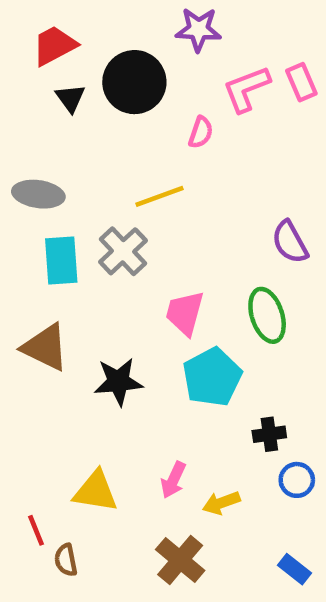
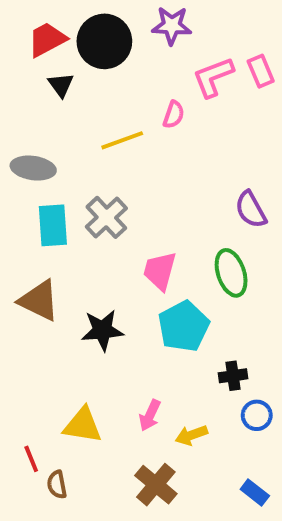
black circle: (134, 82) -> (104, 41), moved
yellow line: (160, 196) -> (122, 140), moved

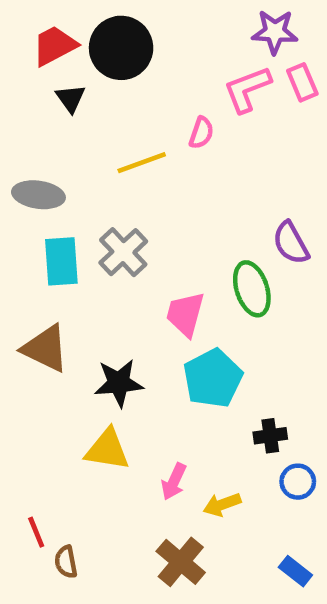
purple star: (172, 26) -> (275, 32), moved
green ellipse: (231, 273) -> (252, 289), moved
yellow triangle: (83, 425) -> (107, 449), moved

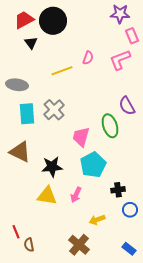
pink L-shape: (247, 89) -> (120, 60), moved
pink arrow: (174, 482) -> (76, 195), moved

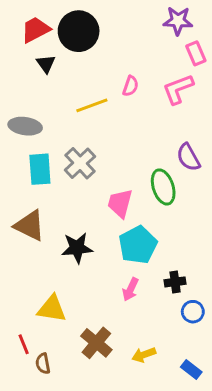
pink arrow: (76, 195) -> (130, 289), moved
yellow triangle: (47, 196) -> (52, 309), moved
yellow arrow: (97, 220) -> (144, 355), moved
brown cross: (79, 245) -> (96, 343), moved

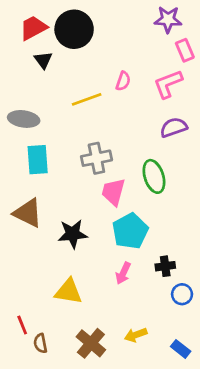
purple semicircle: (188, 157) -> (174, 127), moved, turned 100
gray cross: (80, 163) -> (96, 158), moved, turned 32
yellow triangle: (52, 309) -> (68, 291), moved
brown cross: (96, 343) -> (91, 343), moved

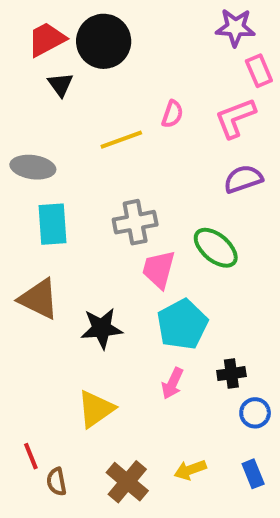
green ellipse: (154, 176) -> (216, 248), turned -32
yellow triangle: (68, 291) -> (96, 409), turned -44
blue rectangle: (181, 349) -> (253, 474), moved, turned 30

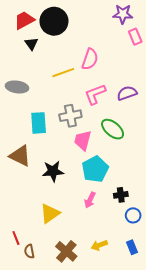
pink semicircle: (172, 114) -> (90, 59), size x1.5
pink L-shape: (235, 118) -> (95, 94), moved
cyan rectangle: (53, 224) -> (39, 123), moved

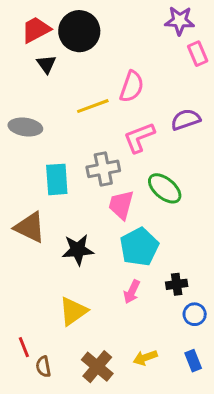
purple semicircle: (127, 93) -> (186, 120), moved

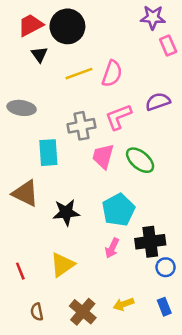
yellow line: (93, 106) -> (79, 74), moved
gray cross: (103, 169) -> (81, 126), moved
pink trapezoid: (121, 205) -> (103, 156), moved
black cross: (177, 284) -> (150, 242), size x1.6
red line: (24, 347) -> (20, 271), moved

